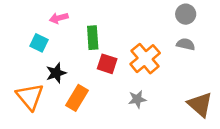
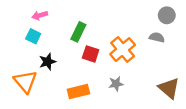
gray circle: (186, 14) -> (167, 15), moved
pink arrow: (59, 18) -> (40, 15), moved
green rectangle: (93, 38) -> (78, 32), turned 30
orange rectangle: (77, 98) -> (78, 92), moved, turned 45

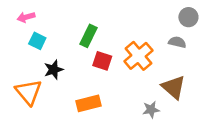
pink arrow: (40, 15) -> (26, 17), moved
gray star: (116, 84) -> (151, 110), moved
brown triangle: (169, 88) -> (173, 87), moved

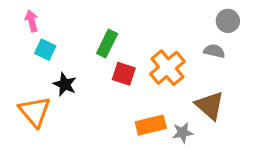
pink arrow: (26, 17) -> (32, 21), turned 91
black star: (54, 70) -> (65, 84), turned -30
orange rectangle: (89, 103) -> (151, 125), moved

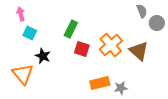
gray circle: (228, 21) -> (157, 23), moved
gray semicircle: (214, 51) -> (142, 11), moved, turned 56
brown triangle: (210, 105) -> (139, 51), moved

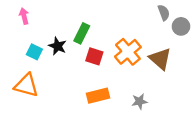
cyan square: (30, 33) -> (34, 52), moved
black star: (43, 56) -> (58, 46), moved
orange triangle: (23, 74) -> (26, 85), turned -35
orange rectangle: (100, 83) -> (98, 96), moved

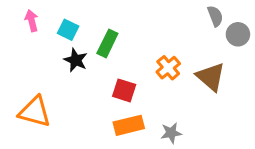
cyan square: (34, 52) -> (68, 30), moved
orange cross: (128, 52) -> (168, 68), size x0.7
red square: (94, 56) -> (124, 90), moved
gray star: (139, 101) -> (171, 133), moved

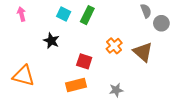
cyan square: (68, 30) -> (64, 14), moved
green rectangle: (107, 43) -> (87, 15), moved
orange rectangle: (129, 125) -> (76, 85), moved

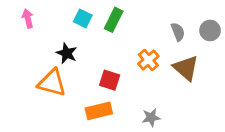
gray semicircle: (146, 11) -> (178, 32), moved
orange triangle: (24, 76) -> (52, 83), moved

